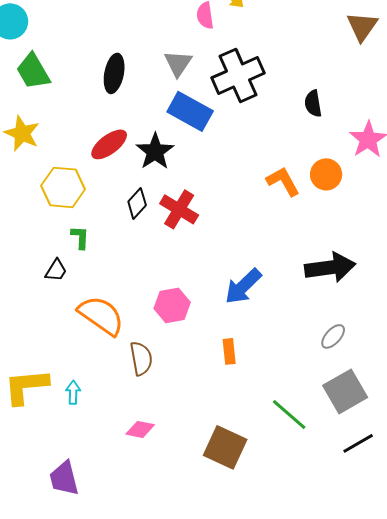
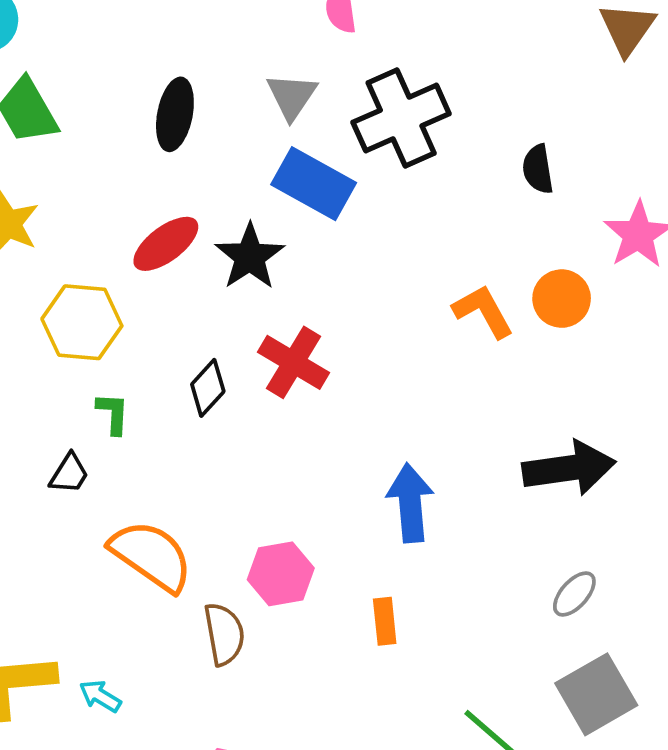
black diamond: (137, 203) -> (208, 388), moved
blue arrow: (243, 286) -> (410, 503), turned 129
pink hexagon: (172, 305) -> (281, 574), moved
cyan arrow: (73, 392) -> (100, 696), turned -60

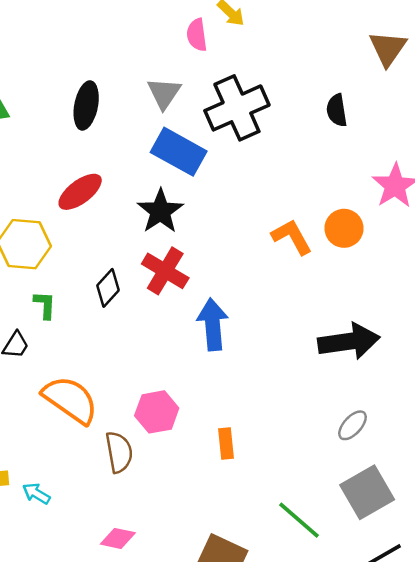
black semicircle: (538, 169) -> (337, 110), moved
black star: (250, 257) -> (160, 211), moved
blue arrow: (410, 503) -> (213, 324), moved

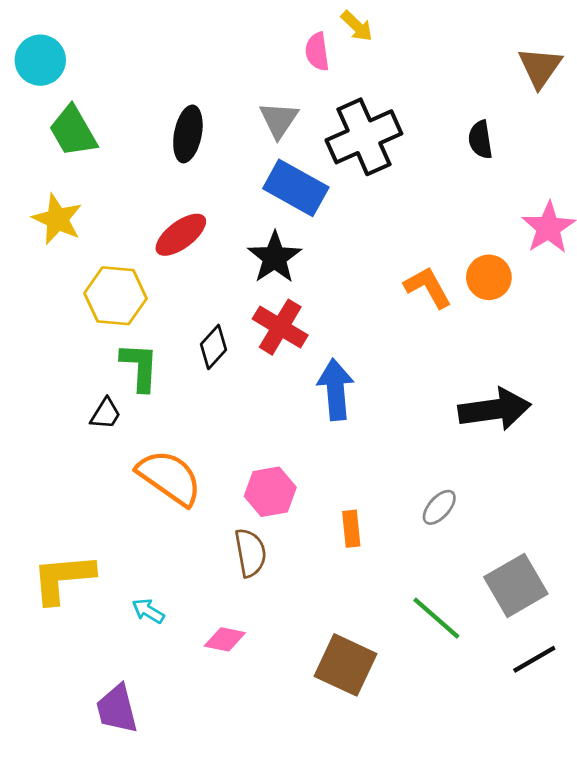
green L-shape: (45, 305) -> (140, 367), size x1.5
gray ellipse: (353, 425) -> (439, 507), moved
brown semicircle: (119, 452) -> (250, 553), moved
cyan arrow: (36, 493) -> (148, 611), moved

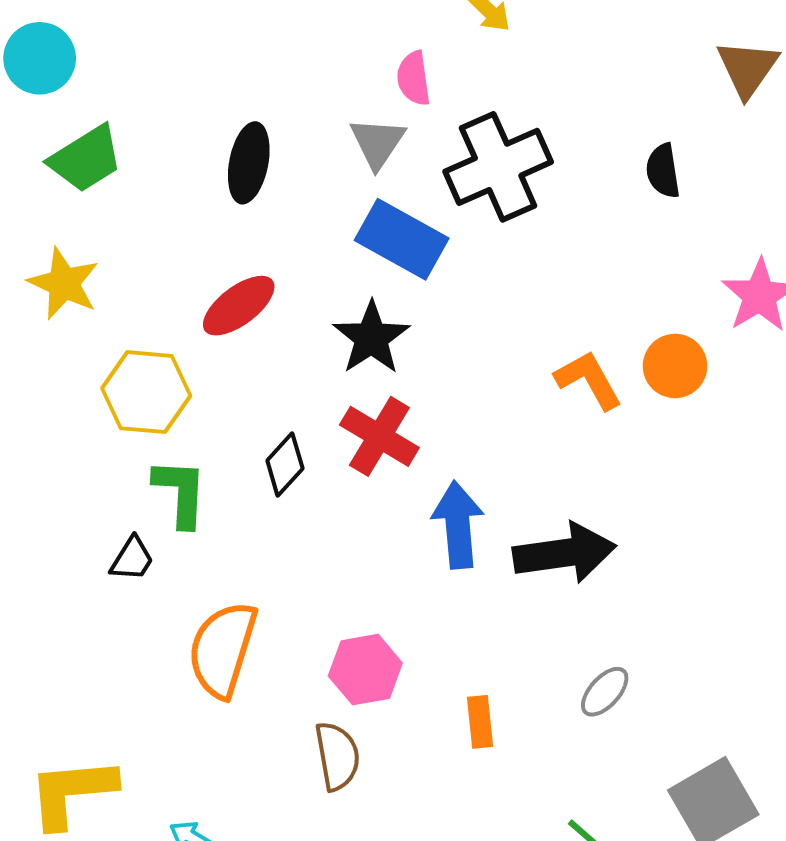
pink semicircle: (317, 52) -> (414, 78), moved
green trapezoid: (73, 131) -> (86, 159), turned -92
black arrow: (495, 409) -> (564, 553), moved
orange semicircle: (169, 478) -> (223, 649), turned -108

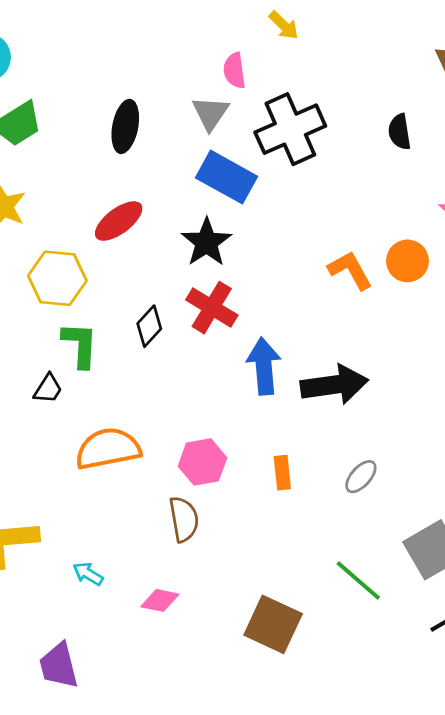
orange semicircle: (223, 649) -> (108, 449), turned 62
orange rectangle: (480, 722) -> (282, 473), moved

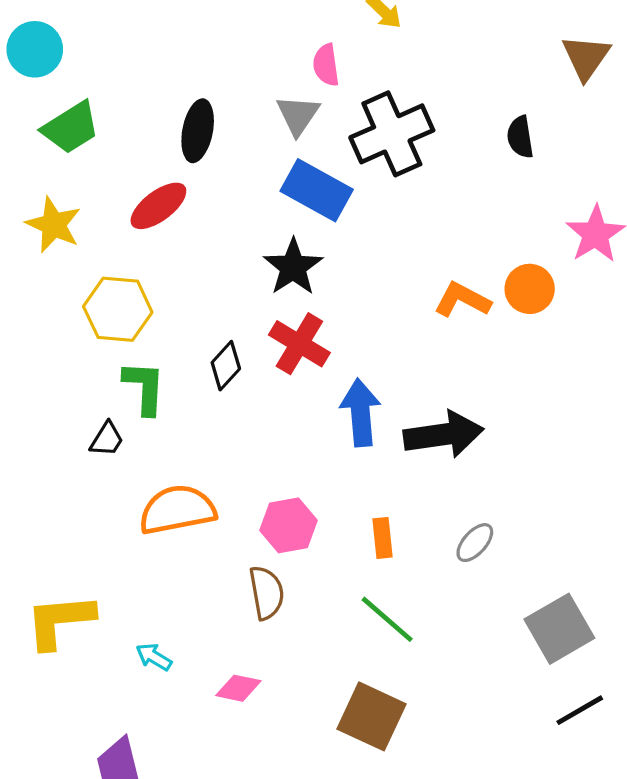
red ellipse: (119, 221) -> (158, 206), moved
orange L-shape: (350, 270) -> (462, 300), turned -33
green line: (358, 580) -> (387, 619), moved

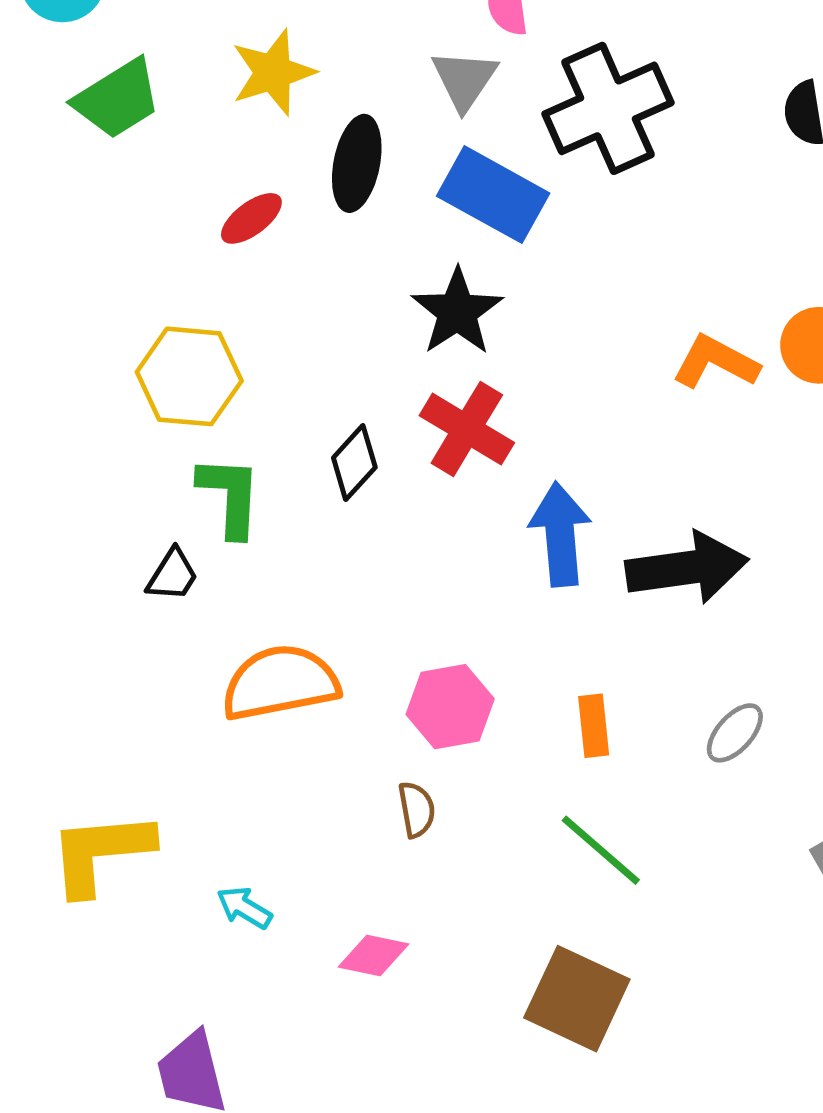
black ellipse: (198, 131) -> (357, 163), moved
red ellipse: (158, 206) -> (251, 218), size x0.7
yellow star: (54, 225) -> (273, 72), moved, turned 30
brown semicircle: (267, 593) -> (417, 810), size x0.7

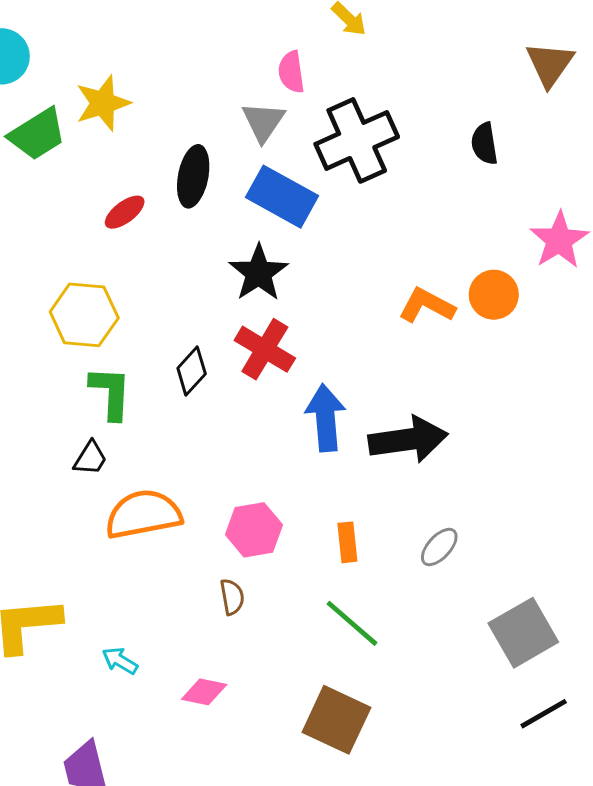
yellow star: (273, 72) -> (103, 103), moved
black trapezoid: (172, 575) -> (90, 458), moved

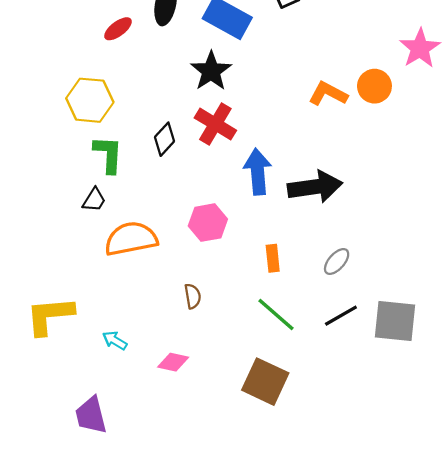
pink hexagon: (254, 530) -> (208, 223), moved
gray square: (523, 633) -> (395, 321), turned 36
black line: (544, 714) -> (341, 316), moved

